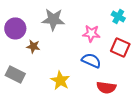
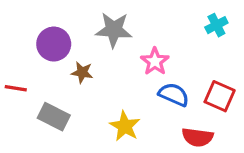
cyan cross: (118, 16) -> (216, 25), turned 32
pink star: (91, 33) -> (155, 61), moved, turned 30
red square: (120, 47) -> (220, 96), moved

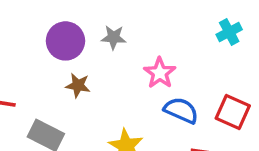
gray star: (114, 30) -> (114, 37), size x0.6
purple circle: (54, 44) -> (65, 41), moved

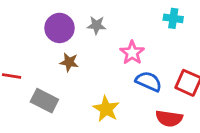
cyan cross: (229, 32) -> (173, 18), moved, turned 36

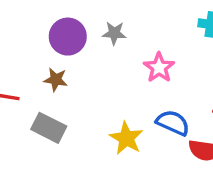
brown star: (69, 62) -> (56, 80), moved
blue semicircle: (149, 81) -> (173, 123), moved

